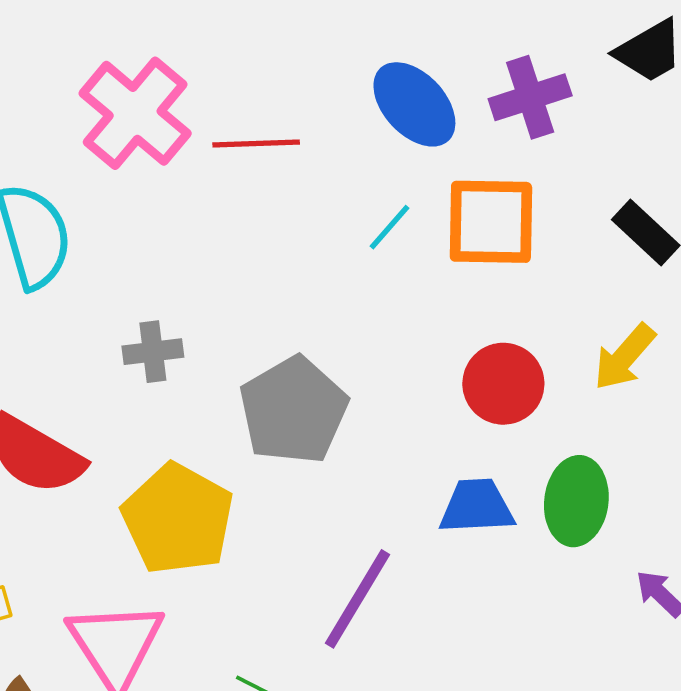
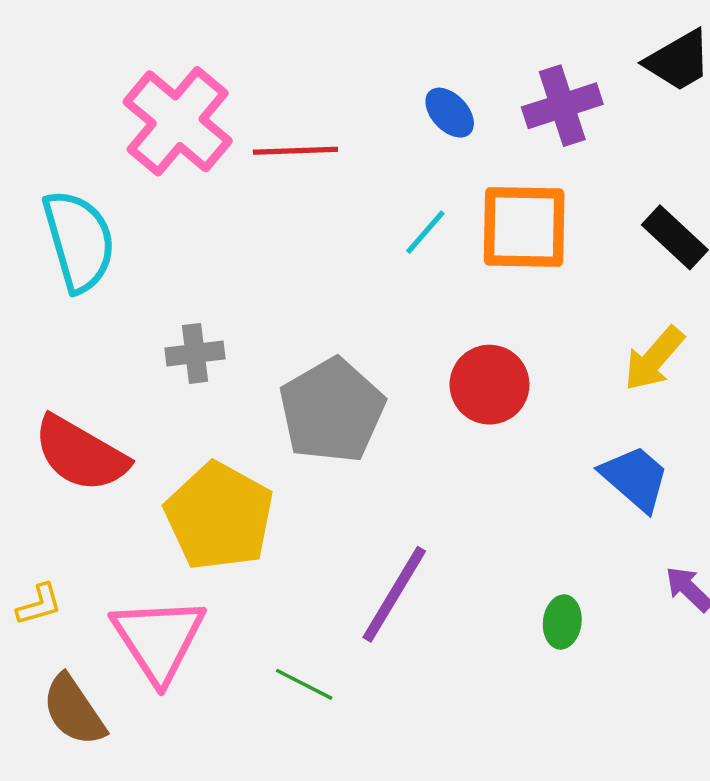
blue ellipse: (414, 104) -> (450, 113), size x0.6
red circle: (503, 384) -> (489, 385), moved
green ellipse: (576, 501) -> (562, 622), moved, size x0.6
blue trapezoid: (477, 506) -> (635, 478), moved, turned 44

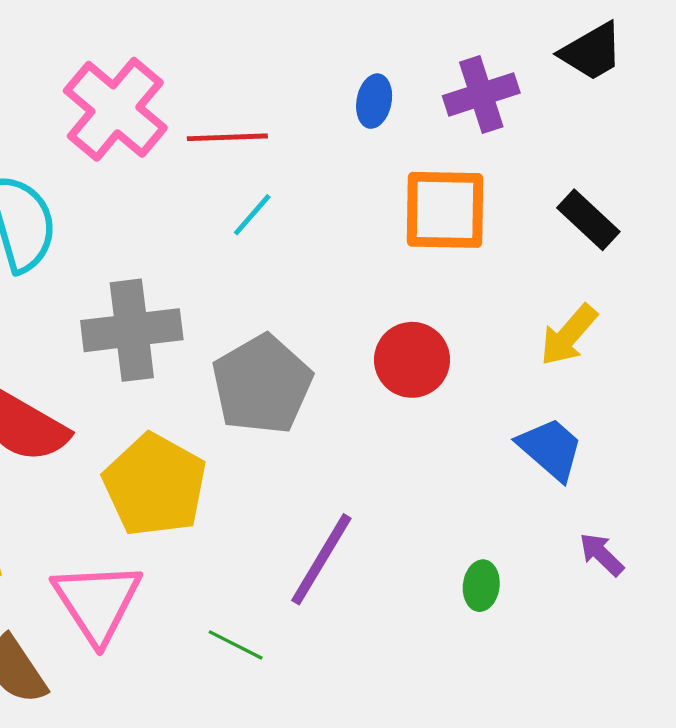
blue ellipse: (450, 113) -> (374, 101), turned 54
cyan line: (425, 232) -> (252, 215), moved
gray cross: (195, 353) -> (132, 330), size x1.8

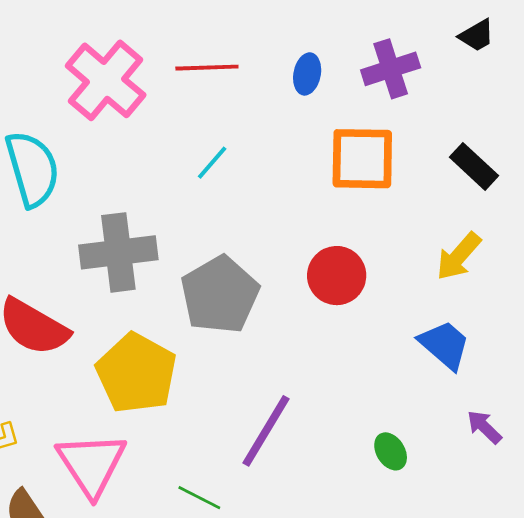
black trapezoid: (592, 52) -> (477, 35), size x0.7
red line: (227, 137) -> (207, 68), moved
green ellipse: (481, 586) -> (391, 451), turned -39

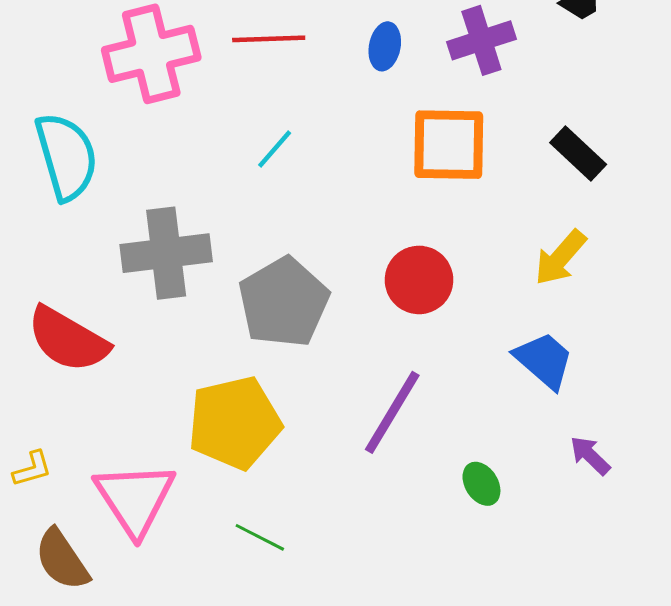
pink cross: (106, 80) -> (151, 54), turned 36
yellow pentagon: (136, 373) -> (235, 423), moved, turned 30
purple line: (266, 431) -> (392, 412), moved

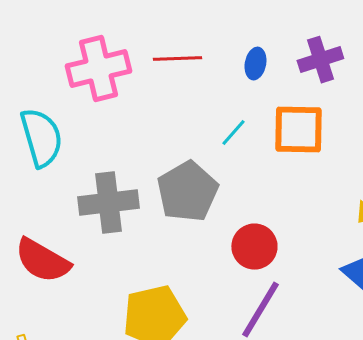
cyan line: (275, 149) -> (233, 133), moved
red circle: (419, 280) -> (254, 247), moved
gray pentagon: (284, 302) -> (187, 192), moved

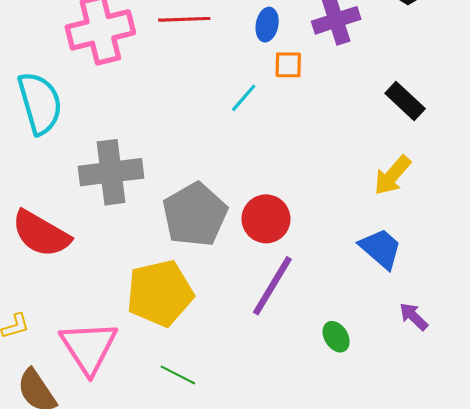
orange square: (298, 130) -> (288, 65), moved, size x0.5
gray pentagon: (187, 192) -> (195, 215), moved

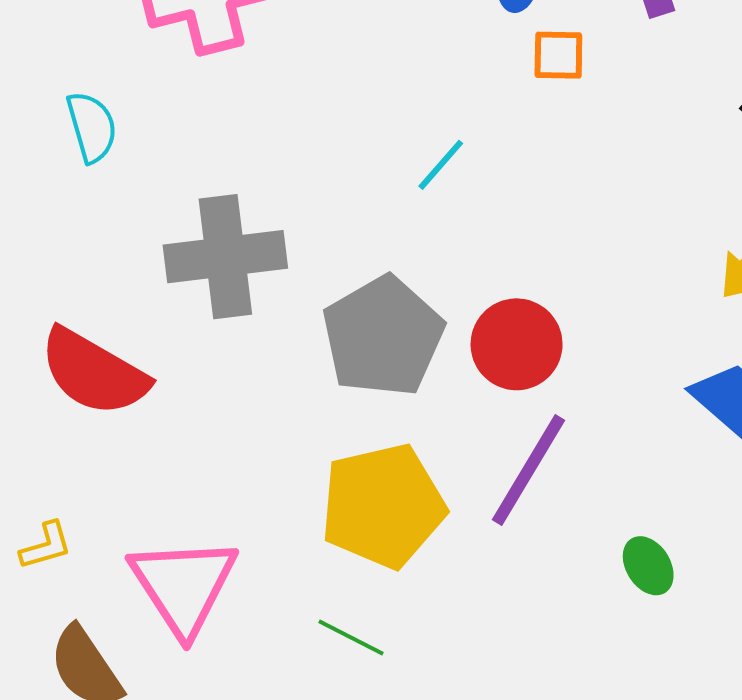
cyan line: (244, 98) -> (441, 165), moved
cyan semicircle: (40, 103) -> (92, 127), size x0.6
yellow pentagon: (160, 293) -> (383, 506), moved

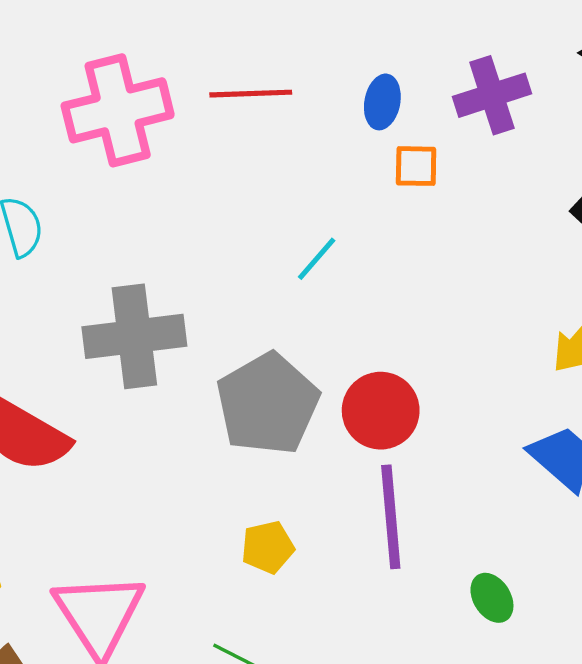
purple line: (529, 470) -> (391, 517), turned -36
yellow pentagon: (383, 506) -> (268, 547), size x0.5

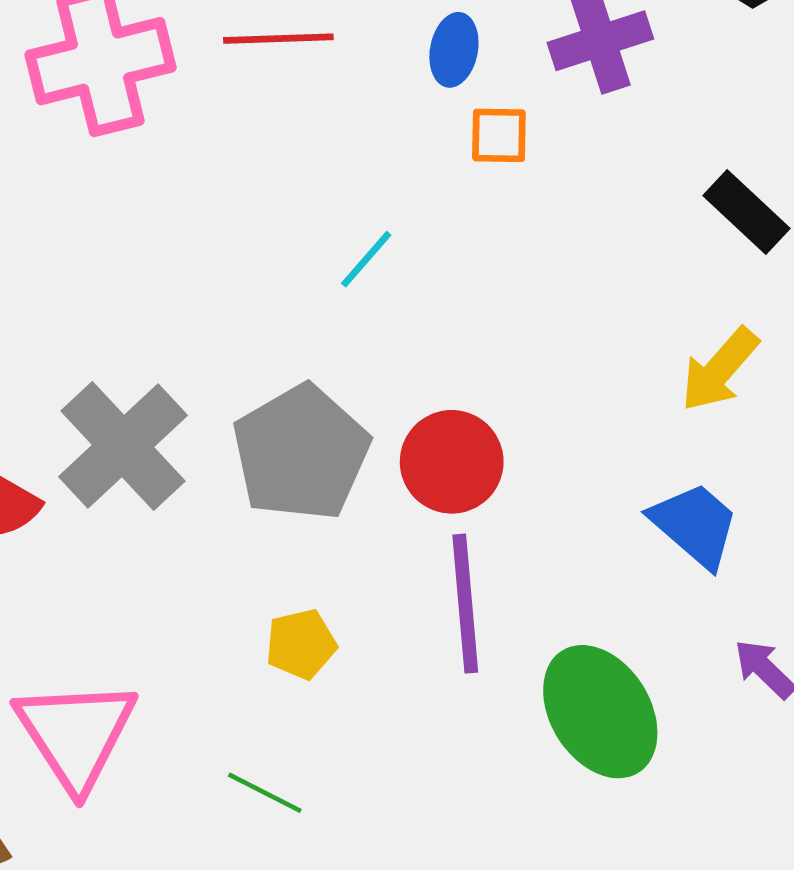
gray cross: (134, 336) -> (123, 446), moved, turned -36
green ellipse: (492, 598) -> (600, 712), size x2.0

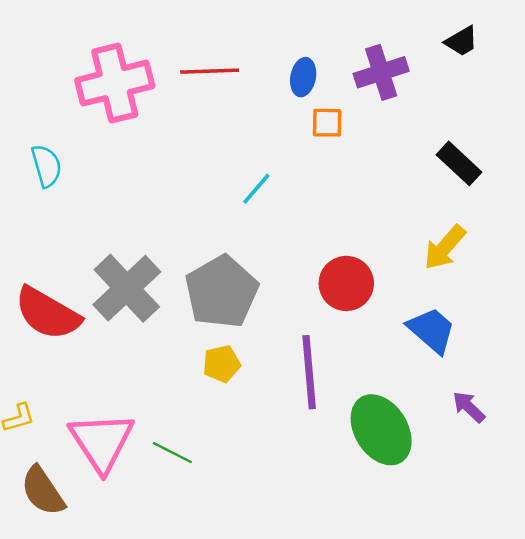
red circle: (452, 462) -> (346, 283), moved
yellow pentagon: (301, 644) -> (222, 364), moved
green line: (265, 793) -> (172, 453), moved

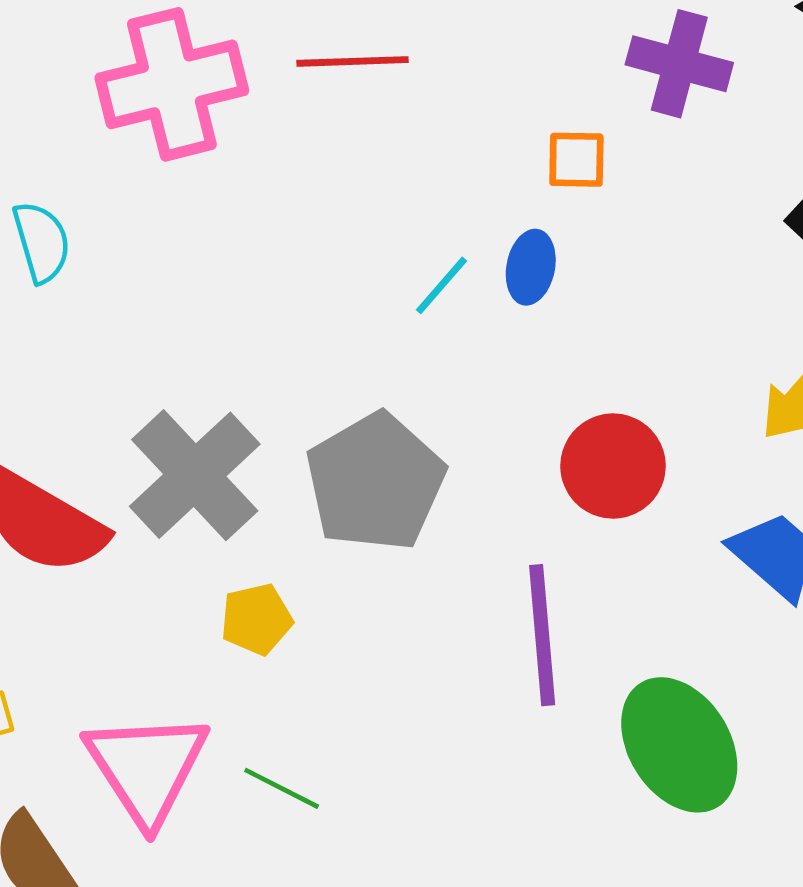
purple cross: (381, 72) -> (679, 64), turned 33
blue ellipse: (303, 77) -> (531, 267), moved
yellow pentagon: (222, 364) -> (256, 619), moved

